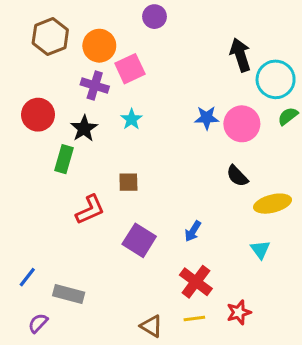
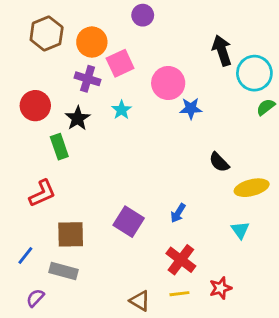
pink circle: (242, 124) -> (168, 83), moved
green rectangle: (64, 159) -> (59, 147), turned -35
brown square: (128, 182) -> (71, 234), moved, size x1.5
red L-shape: (90, 210) -> (42, 193), moved

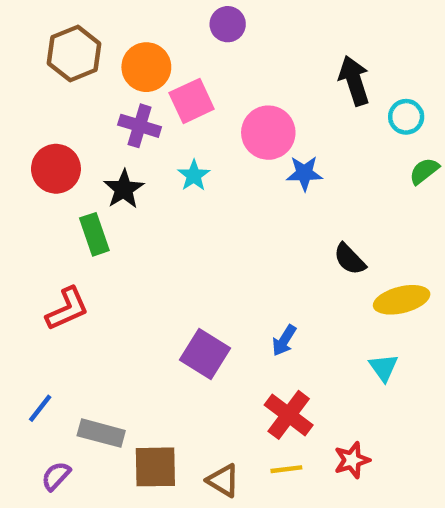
cyan circle: (254, 73) -> (406, 117), size x0.6
brown square: (71, 234) -> (155, 467), moved

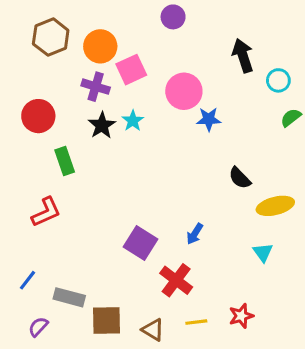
purple circle: (228, 24) -> (173, 17), moved
black star: (124, 189) -> (102, 125), moved
red cross: (289, 415) -> (176, 280), moved

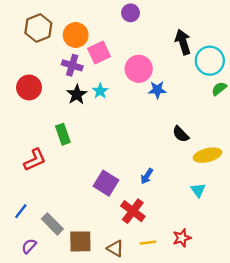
cyan circle: (278, 80) -> (210, 61), size x1.6
green rectangle: (65, 161) -> (63, 134), moved
gray rectangle: (69, 297) -> (52, 224), turned 30

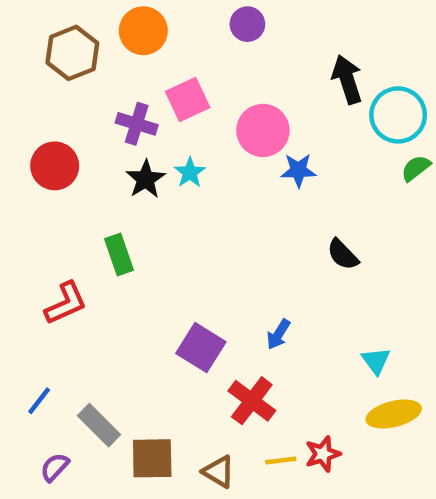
orange circle: (76, 35) -> (143, 31), moved
yellow ellipse: (207, 155) -> (394, 414), moved
red star: (182, 238) -> (323, 454), moved

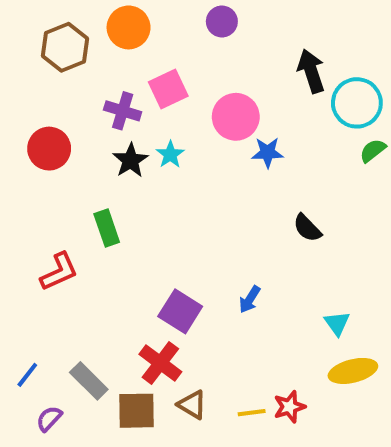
blue line: (39, 401) -> (27, 375), moved
red cross: (252, 401) -> (160, 363), moved
brown triangle: (219, 472) -> (192, 405), moved

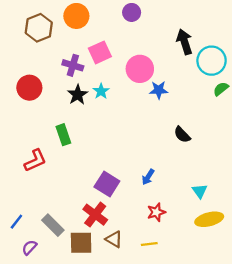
red star: (289, 407) -> (156, 212), moved

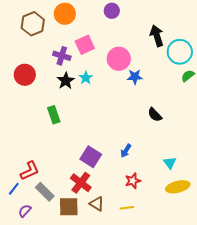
red L-shape: (35, 161) -> (30, 171), moved

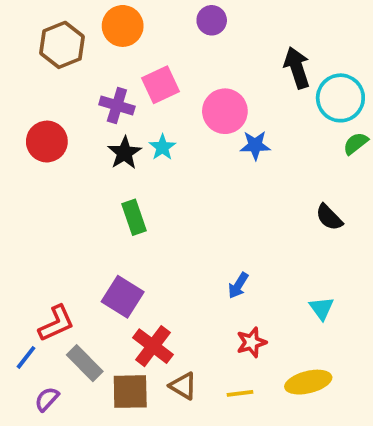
green rectangle: (54, 115) -> (134, 217), moved
black semicircle: (155, 115) -> (329, 217), moved
purple square: (91, 157) -> (123, 297), moved
yellow ellipse: (178, 187) -> (308, 382), moved

